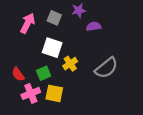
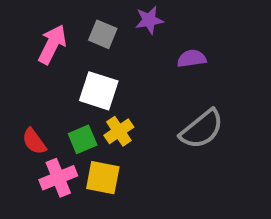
purple semicircle: (94, 26) -> (192, 59), moved
yellow cross: (70, 64) -> (119, 131), moved

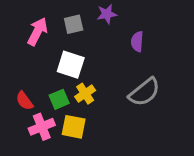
gray square: (103, 34) -> (74, 24), turned -36
purple semicircle: (192, 59) -> (137, 42), turned -78

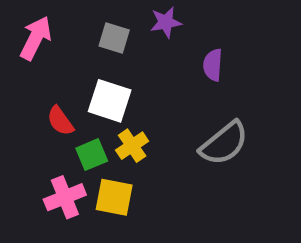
gray square: (74, 24) -> (114, 38), turned 30
pink arrow: (37, 31) -> (36, 38), moved
red semicircle: (24, 101) -> (60, 121), moved

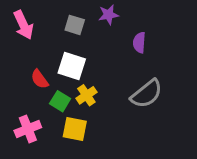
pink arrow: (36, 38) -> (23, 25), turned 128
green square: (92, 155) -> (60, 101), turned -36
pink cross: (65, 197) -> (28, 129), moved

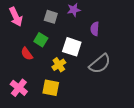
white square: (72, 66) -> (72, 47), moved
green square: (60, 101) -> (41, 40), moved
pink cross: (28, 129) -> (19, 88), turned -30

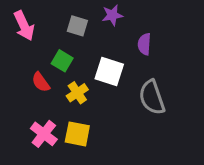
gray semicircle: (100, 64) -> (152, 97), turned 110
yellow cross: (59, 65) -> (77, 93), moved
pink cross: (19, 88) -> (44, 134), moved

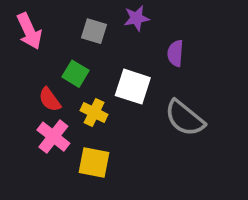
yellow cross: (77, 93) -> (94, 112), turned -30
gray semicircle: (152, 97) -> (185, 118), turned -32
pink cross: (44, 134) -> (53, 137), moved

